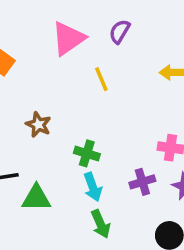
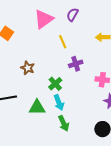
green cross: (87, 153) -> (55, 84), turned 32
purple cross: (142, 182) -> (76, 64), moved
green triangle: (36, 198) -> (37, 107), moved

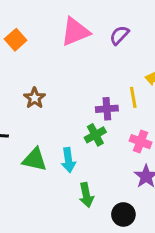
yellow line: (63, 42) -> (133, 97), moved
green cross: (55, 84) -> (95, 135), moved
green arrow: (64, 123) -> (86, 195), moved

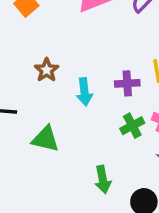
green cross: (95, 135) -> (132, 126), moved
cyan arrow: (68, 160) -> (84, 92), moved

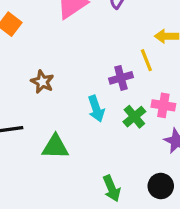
cyan arrow: (84, 92) -> (96, 109), moved
green arrow: (103, 179) -> (112, 188), moved

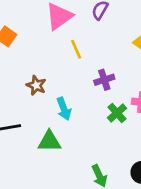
yellow line: (146, 60) -> (76, 49), moved
cyan arrow: (96, 109) -> (64, 109), moved

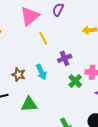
brown star: (36, 85) -> (19, 75), moved
cyan arrow: (64, 109) -> (41, 72), moved

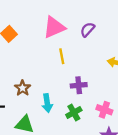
cyan arrow: (41, 72) -> (47, 103), moved
green cross: (75, 81) -> (74, 112), moved

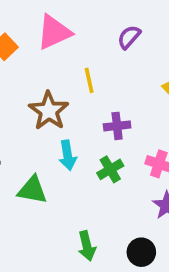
pink triangle: (54, 27) -> (54, 32), moved
brown star: (23, 88) -> (49, 111), moved, size x1.5

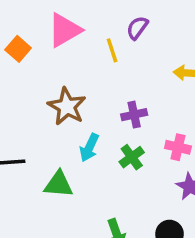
yellow line: (89, 80) -> (112, 50), moved
cyan arrow: (68, 155) -> (89, 148), turned 40

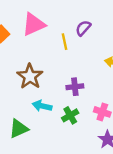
cyan arrow: (89, 148) -> (42, 106), turned 72
green triangle: (59, 184) -> (19, 129), turned -35

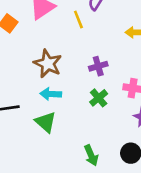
cyan arrow: (42, 106) -> (51, 94), moved
green triangle: (19, 129) -> (46, 122), turned -45

